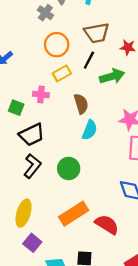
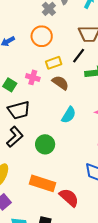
orange circle: (57, 45) -> (42, 36), moved
brown semicircle: (81, 104) -> (60, 83), moved, turned -48
orange rectangle: (74, 214) -> (43, 183), turned 40

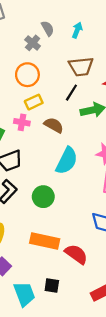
yellow rectangle: (54, 63) -> (34, 102), moved
cyan semicircle: (69, 115) -> (67, 161), size x1.4

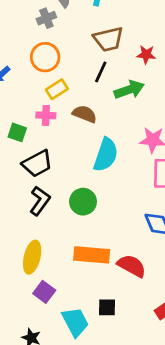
gray cross: (33, 43) -> (46, 18), turned 35

